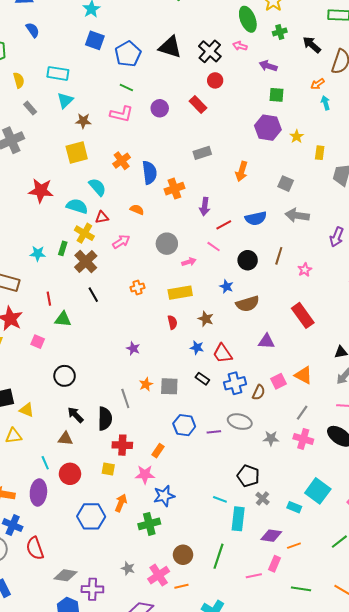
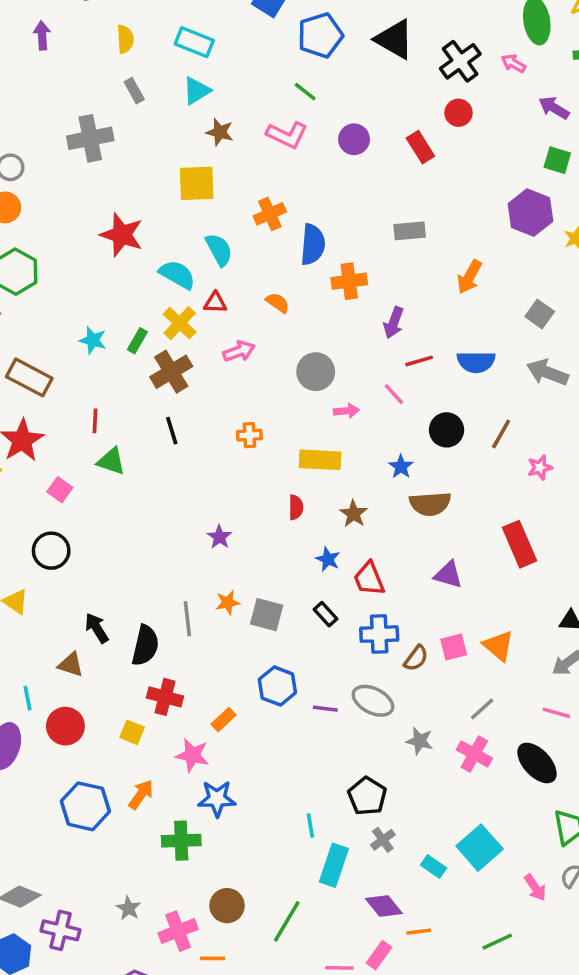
black circle: (65, 376) -> (51, 551), moved
cyan line: (220, 499) -> (310, 826), turned 48
purple diamond: (271, 536) -> (384, 906), turned 30

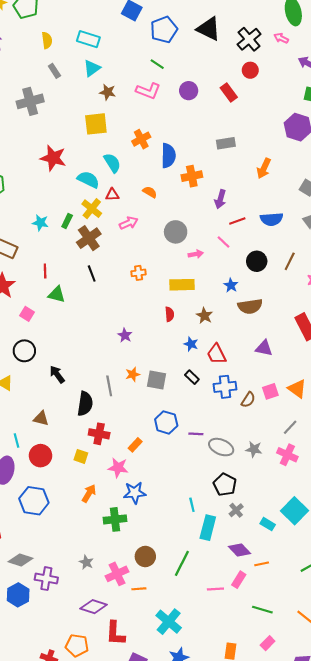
black arrow: (97, 628) -> (57, 374), moved
gray ellipse: (373, 701) -> (221, 447), moved
blue hexagon: (85, 806) -> (34, 501), moved

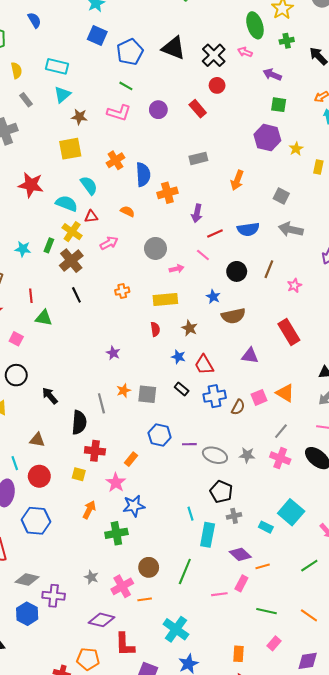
pink star: (118, 468) -> (116, 483), turned 30
gray cross: (236, 510) -> (234, 516), turned 32

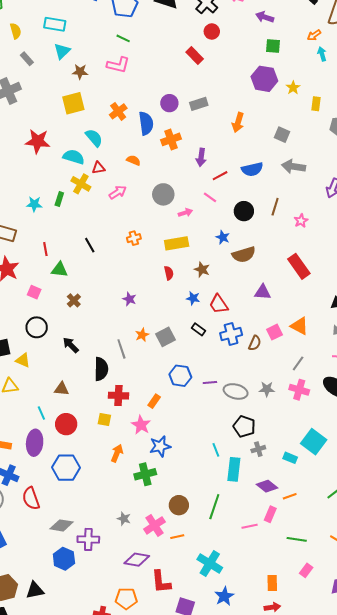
purple circle: (158, 110) -> (169, 103), moved
brown cross: (71, 261) -> (74, 300), moved, size x0.6
gray square: (147, 394) -> (165, 337), turned -30

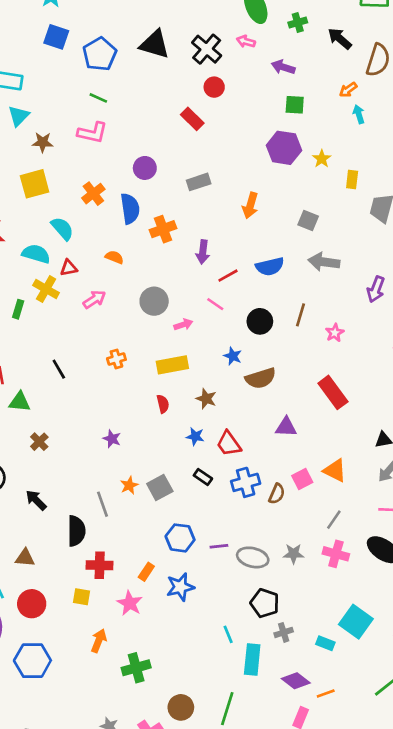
purple circle: (169, 103) -> (145, 168), moved
blue star: (160, 446) -> (180, 587), moved

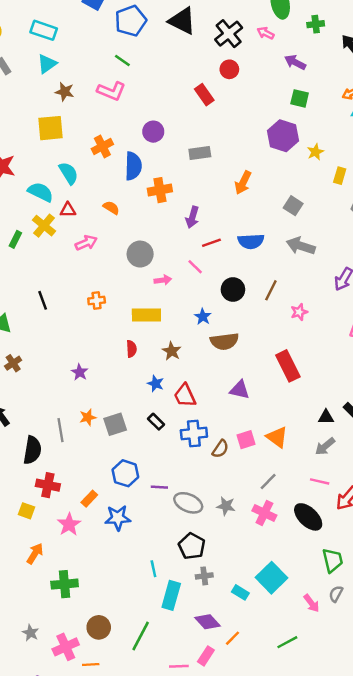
orange line: (326, 693) -> (233, 638), turned -35

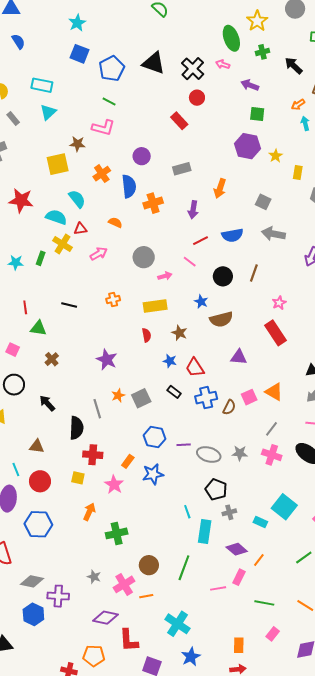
brown star: (65, 92) -> (77, 144), moved
purple arrow: (192, 217) -> (193, 210), moved
black line: (43, 300) -> (69, 305), turned -49
pink star: (299, 312) -> (279, 303), moved
purple star: (80, 372) -> (107, 360), size x1.5

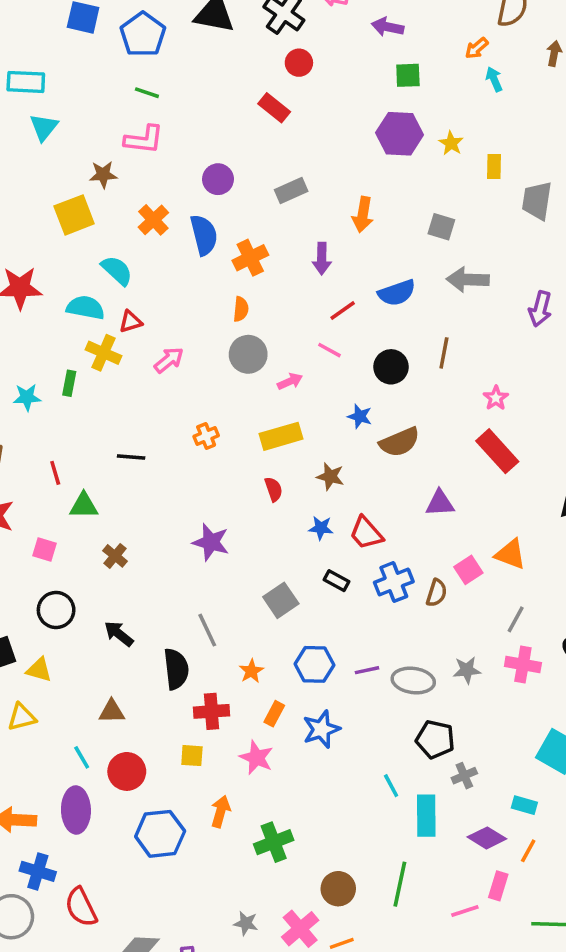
orange semicircle: (115, 222) -> (241, 309), moved, turned 80
orange star: (118, 395) -> (251, 671), moved
cyan rectangle: (260, 522) -> (524, 805), moved
blue hexagon: (38, 524) -> (160, 834), moved

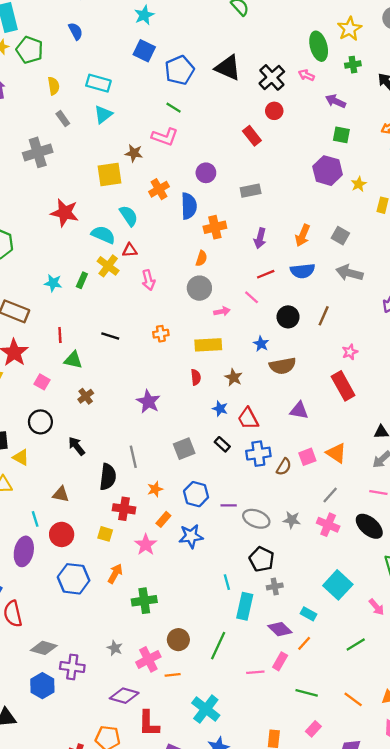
orange arrow: (363, 215) -> (303, 235), moved
pink arrow: (169, 360) -> (148, 280), turned 102

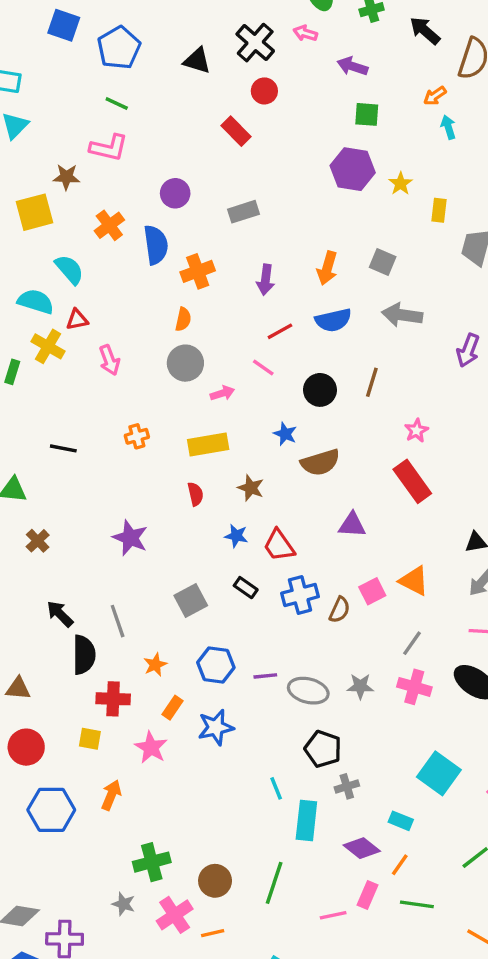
black triangle: (228, 68) -> (197, 61), moved, size x0.7
black arrow: (77, 446) -> (60, 614), moved
green cross: (144, 601) -> (152, 862), moved
green line: (307, 693) -> (417, 904), moved

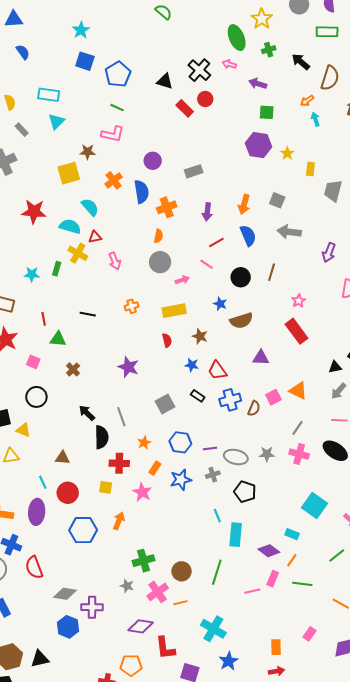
red rectangle: (236, 131) -> (185, 108), moved
blue semicircle: (333, 320) -> (248, 235), turned -100
gray cross: (347, 786) -> (213, 475), moved

